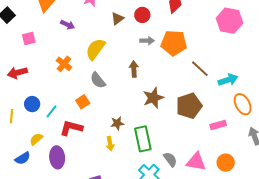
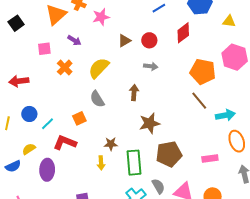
pink square: (29, 38) -> (44, 49), moved
orange pentagon: (174, 43) -> (203, 72), moved
orange cross: (64, 64) -> (65, 67), moved
brown pentagon: (189, 106) -> (169, 154), moved

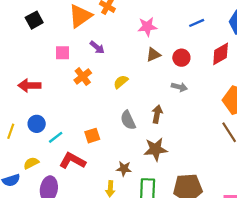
pink star: (101, 17) -> (147, 27), moved
yellow semicircle: (99, 68) -> (121, 82), size x0.6
gray semicircle: (97, 99) -> (128, 120), moved
brown star: (149, 123) -> (156, 149), moved

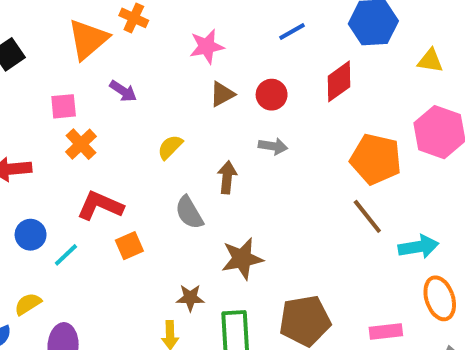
orange cross: (83, 77) -> (81, 144), moved
brown arrow: (157, 114) -> (227, 177), moved
red L-shape: (72, 161) -> (100, 206), moved

